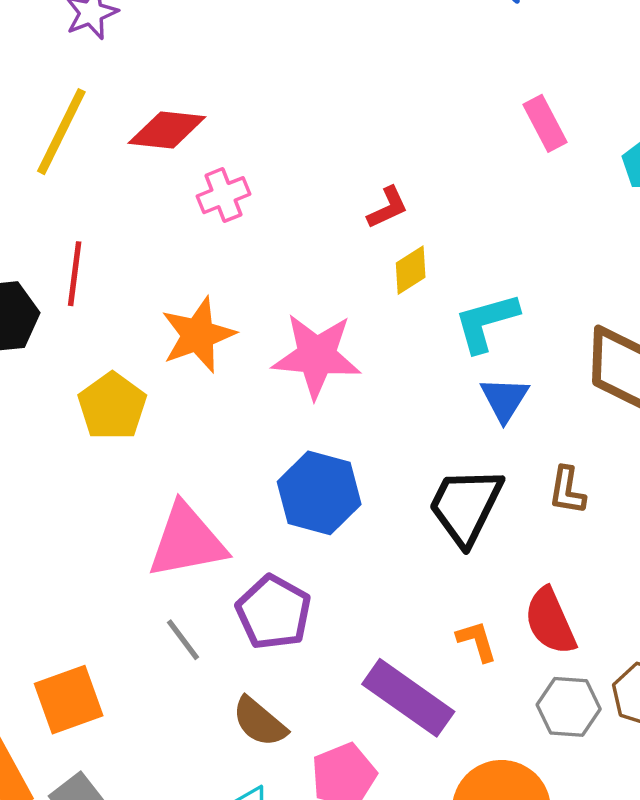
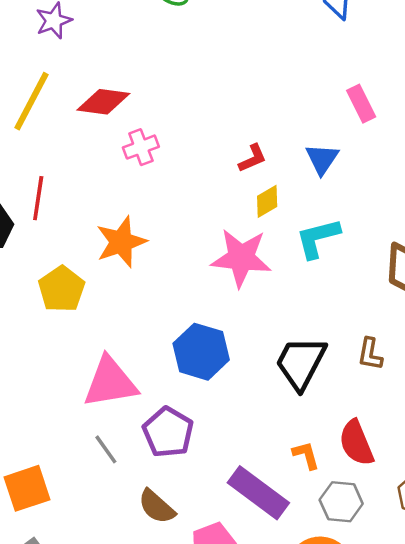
pink star: (317, 356) -> (241, 258), moved
blue triangle: (504, 399) -> (322, 159), moved
gray hexagon: (569, 707) -> (341, 502), moved

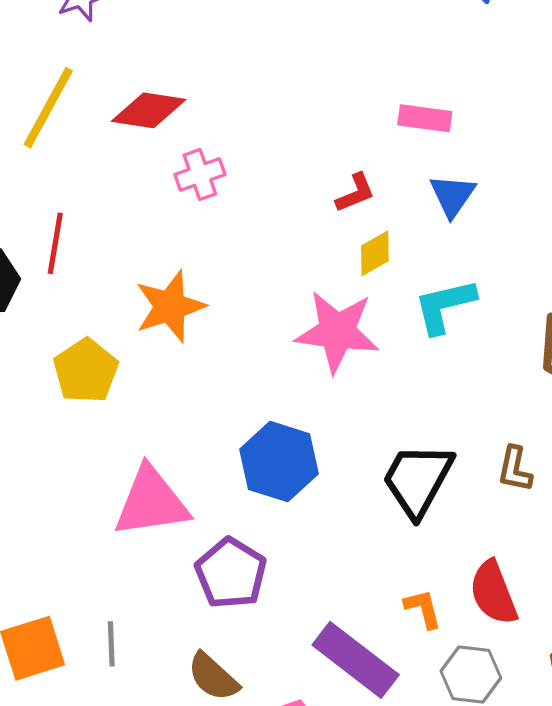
pink rectangle: (361, 104) -> (425, 118), moved, turned -57
gray line: (106, 449) -> (111, 644), moved, turned 32

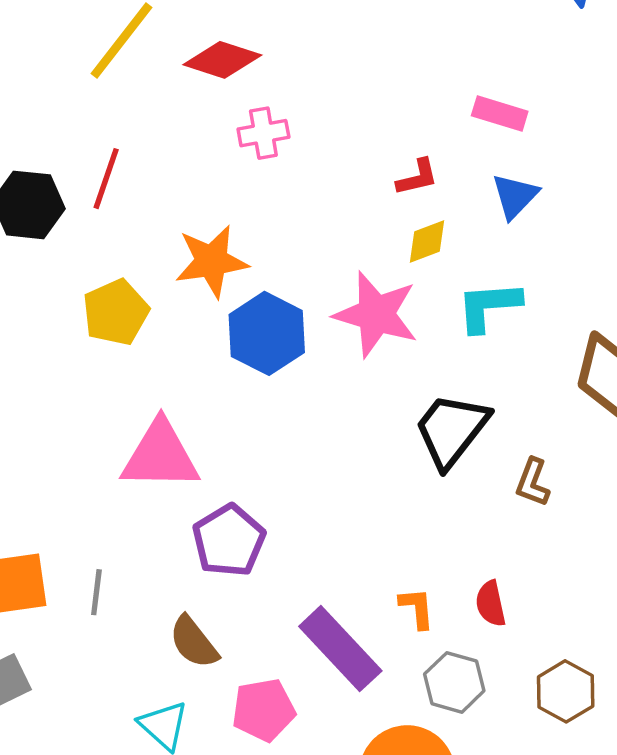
blue hexagon: (279, 462) -> (267, 333), moved
black trapezoid: (418, 480) -> (451, 430), moved
red semicircle: (493, 593) -> (491, 604), size x0.7

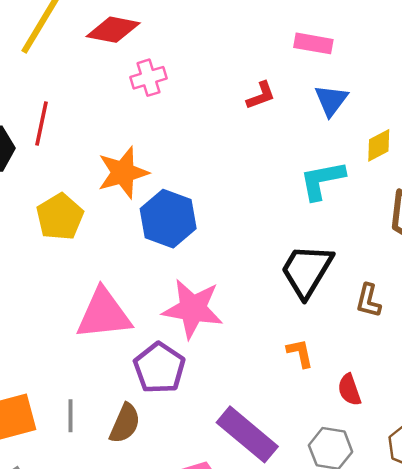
yellow diamond: (427, 242) -> (379, 145), moved
pink star: (376, 314) -> (193, 309), moved
orange L-shape: (417, 608) -> (300, 353), moved
brown semicircle: (194, 642) -> (125, 423), moved, turned -111

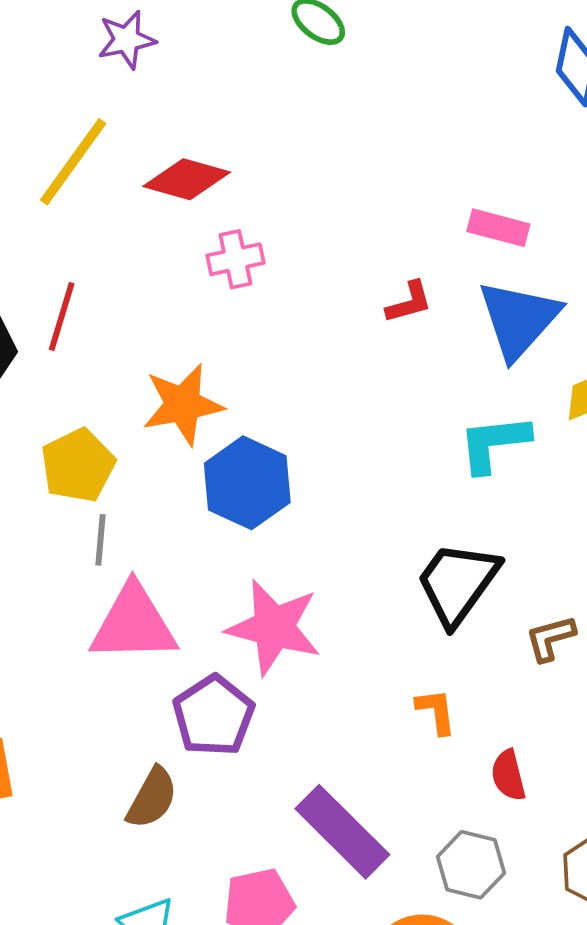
blue triangle: (331, 100) -> (519, 319), size x1.6
brown L-shape: (368, 301) -> (550, 638), turned 56
gray line: (70, 416) -> (100, 540), moved

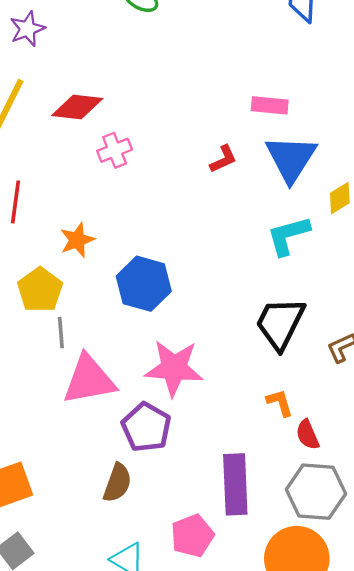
orange star: (183, 404) -> (77, 240), moved, size x0.7
red semicircle: (508, 775) -> (308, 435), moved
purple rectangle: (342, 832) -> (235, 484), turned 52
gray hexagon: (471, 865) -> (316, 492), size x1.4

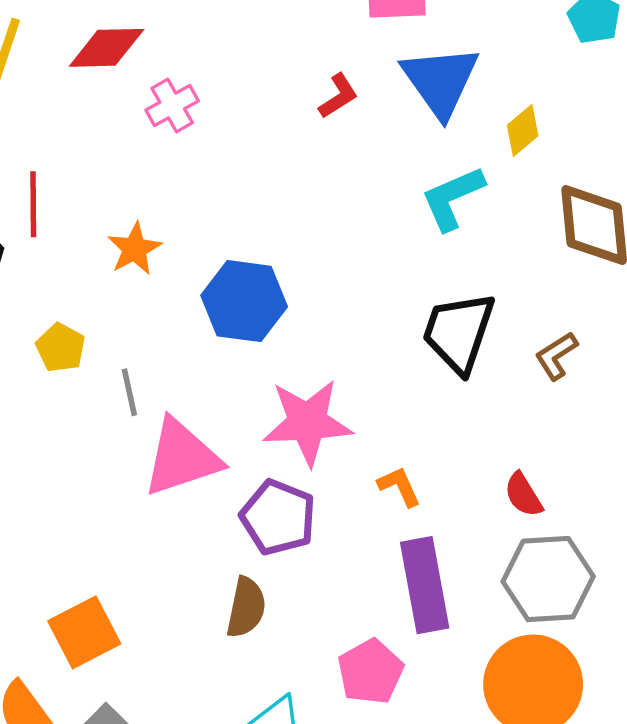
yellow pentagon: (40, 290) -> (61, 348), moved, size x0.7
orange L-shape: (280, 403) -> (399, 486), moved

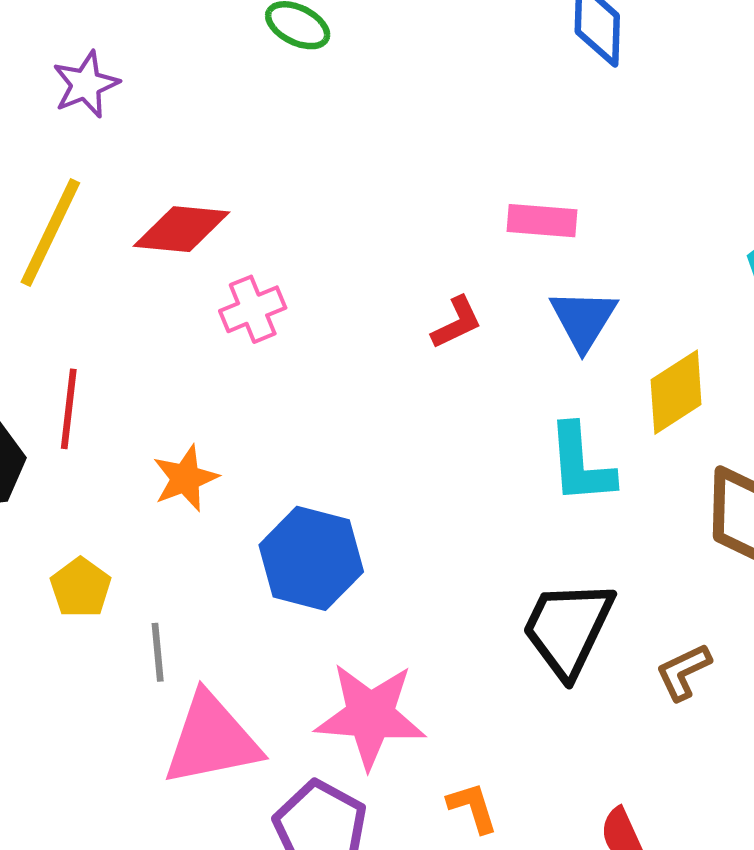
blue triangle: (440, 81) -> (583, 319), size x0.7
yellow diamond: (523, 130) -> (676, 392), size x1.4
cyan L-shape: (453, 198) -> (581, 464), turned -78

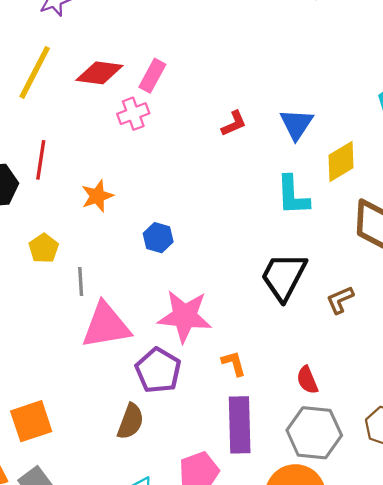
pink rectangle: (542, 221) -> (152, 76), moved, turned -68
blue hexagon: (311, 558) -> (158, 238), size x0.6

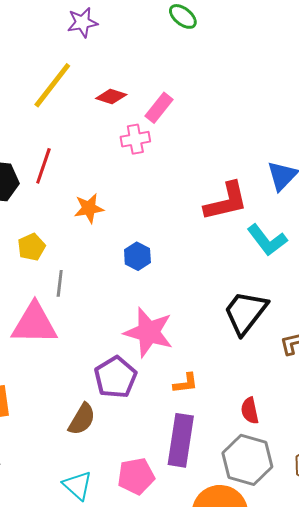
red diamond: (99, 73) -> (111, 96), size x0.7
red L-shape: (234, 124) -> (226, 202), moved, size x1.8
cyan L-shape: (293, 195) -> (267, 240), turned -45
pink triangle: (106, 326) -> (34, 324), moved
orange L-shape: (234, 363) -> (185, 383), turned 88

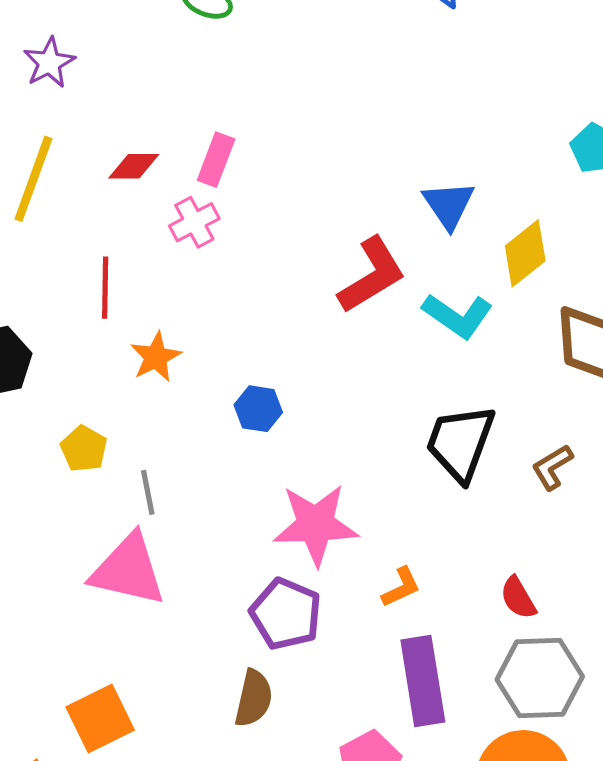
red line: (43, 166) -> (105, 288), moved
pink triangle: (34, 324) -> (128, 570), turned 30

